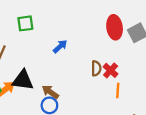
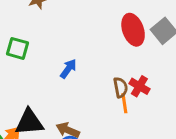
green square: (25, 23) -> (17, 48), turned 35
orange line: (118, 91) -> (124, 103), moved

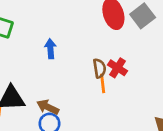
blue arrow: (68, 69) -> (50, 49), turned -42

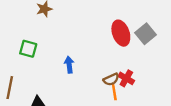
brown semicircle: (99, 68) -> (111, 79), turned 77

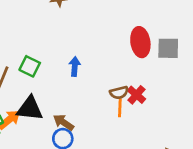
gray square: (146, 34) -> (168, 48), turned 30
green square: (28, 49) -> (30, 66), moved

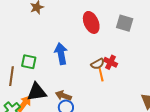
red ellipse: (140, 42) -> (91, 22), moved
gray square: (168, 48) -> (125, 23), turned 30
blue arrow: (75, 67) -> (61, 54), size x1.5

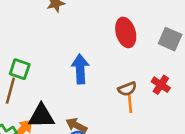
green square: (29, 62) -> (20, 69), moved
red cross: (111, 62) -> (161, 85), moved

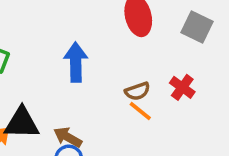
orange line: (130, 104) -> (140, 111), turned -48

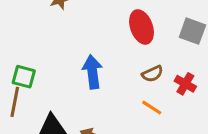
brown semicircle: (137, 91) -> (152, 74), moved

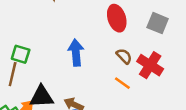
brown semicircle: (152, 74) -> (124, 56), turned -112
red cross: (185, 84) -> (150, 65), size x1.5

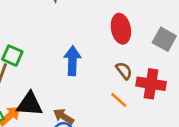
red cross: (150, 65) -> (151, 84), turned -30

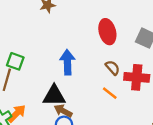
black triangle: (30, 104) -> (54, 96), moved

